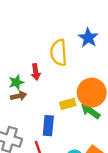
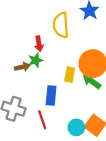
green star: (16, 82) -> (36, 60), moved
yellow rectangle: (68, 104) -> (70, 75), turned -64

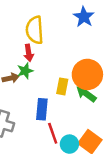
yellow semicircle: (61, 25) -> (35, 30), moved
red line: (42, 120) -> (53, 133), moved

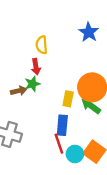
yellow semicircle: (35, 30) -> (42, 45), size x0.7
blue rectangle: (42, 109) -> (62, 125), moved

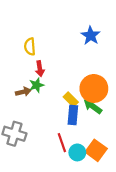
yellow semicircle: (42, 45) -> (30, 47), moved
yellow rectangle: (68, 99) -> (71, 100), turned -56
blue rectangle: (62, 125) -> (73, 115), moved

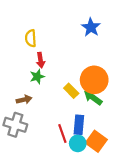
brown arrow: (23, 92) -> (24, 100), moved
blue rectangle: (73, 115) -> (79, 125), moved

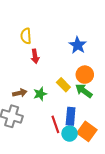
blue star: (91, 27) -> (78, 45), moved
green star: (37, 77) -> (40, 94), moved
orange circle: (94, 80) -> (85, 75), size x0.7

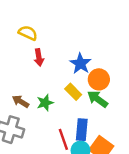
yellow semicircle: (26, 36) -> (28, 33), turned 119
blue star: (78, 45) -> (80, 64), moved
brown arrow: (20, 93) -> (21, 101), turned -136

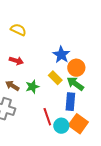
red arrow: (39, 57) -> (16, 61), moved, turned -64
blue rectangle: (82, 130) -> (70, 102), moved

